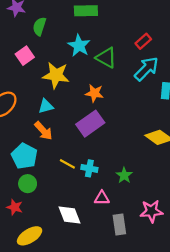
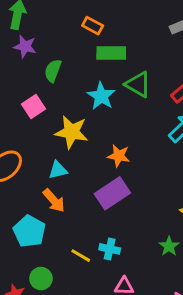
green triangle: (106, 58) -> (138, 85), moved
yellow line: (67, 164) -> (81, 256), moved
green star: (124, 175) -> (169, 246), moved
green circle: (28, 184) -> (41, 278), moved

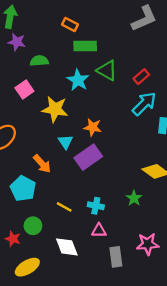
green semicircle: (53, 71) -> (39, 61), turned 66
cyan triangle: (58, 170) -> (65, 142), moved, turned -49
cyan cross: (110, 249) -> (96, 206), moved

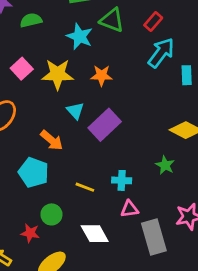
pink square: (24, 90) -> (22, 69), moved
orange star: (93, 127) -> (102, 75), moved
gray rectangle: (116, 257) -> (154, 237), size x1.4

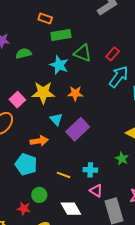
pink square: (22, 69) -> (17, 100), moved
orange arrow: (52, 140) -> (39, 141), turned -48
pink triangle: (130, 209) -> (96, 191), turned 40

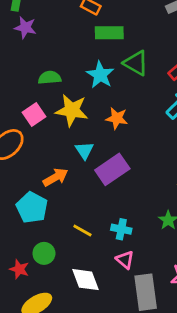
green semicircle: (24, 53) -> (50, 78), moved
orange arrow: (39, 141) -> (56, 177), turned -30

